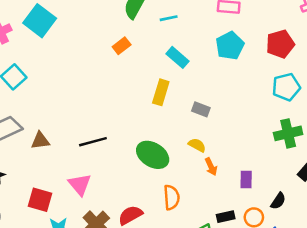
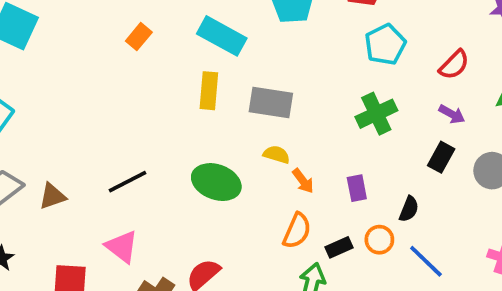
cyan rectangle: (177, 57) -> (222, 36), size x1.4
gray rectangle: (201, 109) -> (271, 102), size x1.6
green cross: (288, 133) -> (376, 114), moved
orange semicircle: (172, 197) -> (297, 231), moved, turned 40

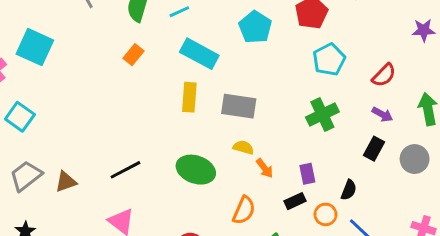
orange semicircle: (297, 231) -> (244, 210), moved
black rectangle: (339, 247) -> (295, 201), moved

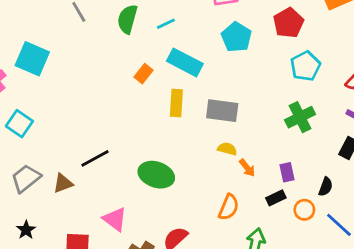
orange rectangle: (133, 55) -> (144, 74), moved
black line: (125, 170) -> (95, 158), moved
green ellipse: (196, 170) -> (156, 175), moved

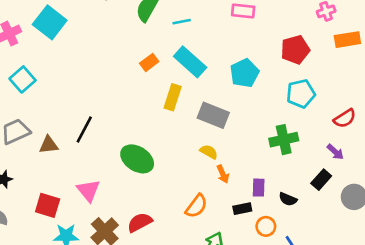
cyan pentagon: (236, 37) -> (244, 73), moved
black line: (95, 158) -> (84, 129), turned -48
black semicircle: (326, 187) -> (288, 199), moved, turned 78

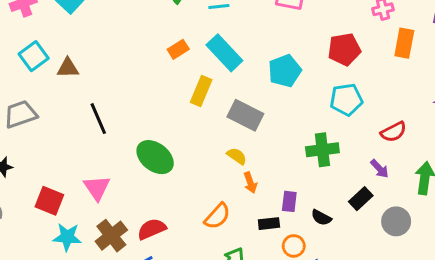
orange rectangle: (347, 40) -> (404, 43), turned -75
black line: (84, 129) -> (98, 119), turned -56
brown triangle: (49, 145) -> (68, 68), moved

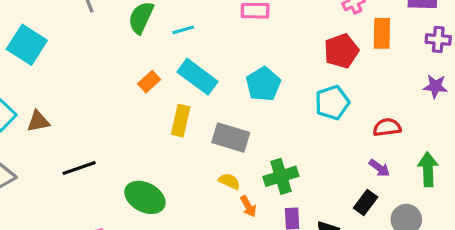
red pentagon: (344, 49) -> (341, 51), moved
black line: (98, 119) -> (79, 168), turned -76
red semicircle: (393, 132) -> (387, 127), turned -150
green cross: (322, 150) -> (281, 176), moved

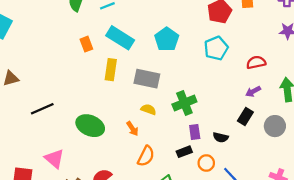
orange rectangle: (149, 82) -> (86, 44), turned -64
purple arrow: (379, 168) -> (253, 91), turned 120
orange arrow: (248, 206) -> (132, 129), moved

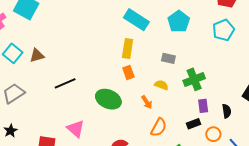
orange rectangle: (86, 44) -> (128, 72), moved
gray rectangle: (147, 79) -> (168, 58), moved, size x0.6
black semicircle: (221, 137) -> (227, 111), turned -112

